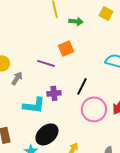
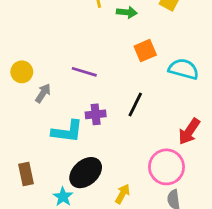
orange square: (66, 48) -> (145, 51), moved
pink circle: (94, 109) -> (166, 167), moved

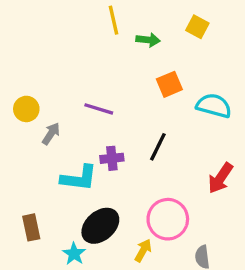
pink circle: (166, 167) -> (168, 219), moved

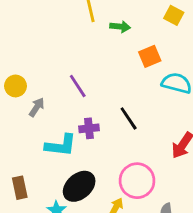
yellow square: (197, 27) -> (174, 15), moved
orange square: (169, 84) -> (150, 56), moved
purple line: (99, 109) -> (78, 86), turned 40
black line: (158, 147) -> (129, 118), turned -60

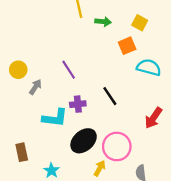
yellow square: (174, 15) -> (140, 23), moved
black ellipse: (79, 186) -> (84, 141), moved

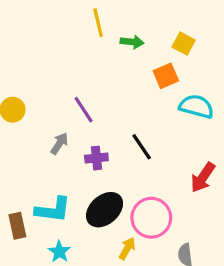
gray arrow: (35, 87) -> (59, 144), moved
cyan L-shape: (55, 118) -> (53, 210), moved

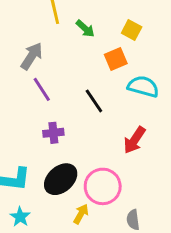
green arrow: (132, 42) -> (85, 29), turned 36
gray arrow: (59, 144) -> (32, 56), moved, size x1.4
black line: (142, 147) -> (94, 101), moved
red arrow: (203, 177) -> (134, 140), moved

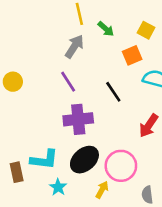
gray arrow: (32, 56) -> (74, 46), moved
purple cross: (53, 133) -> (78, 119), size x1.6
cyan star: (20, 217) -> (58, 187), moved

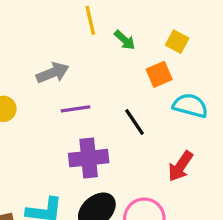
gray arrow: (74, 46) -> (53, 73), moved, turned 35
purple line: (68, 82) -> (76, 109), turned -65

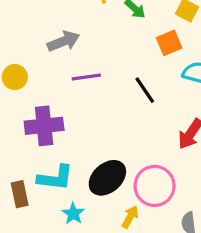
purple cross: (89, 158) -> (44, 126), moved

